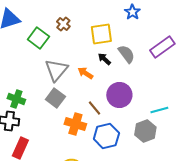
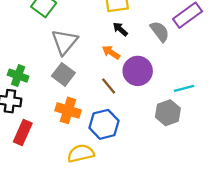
gray semicircle: (126, 54) -> (160, 31), moved
orange arrow: (85, 73) -> (111, 52), moved
orange cross: (75, 124) -> (68, 110), moved
blue hexagon: (106, 136) -> (104, 124), moved

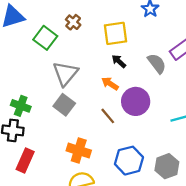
orange cross: (68, 110) -> (79, 151), moved
gray hexagon: (168, 113) -> (167, 166), moved
blue hexagon: (104, 124) -> (129, 161), moved

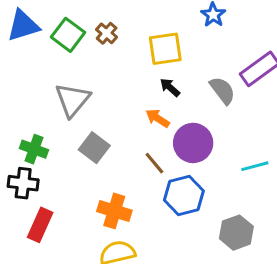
green square: (45, 38) -> (68, 35), moved
gray triangle: (65, 74) -> (73, 100), moved
blue hexagon: (129, 161) -> (184, 196), moved

